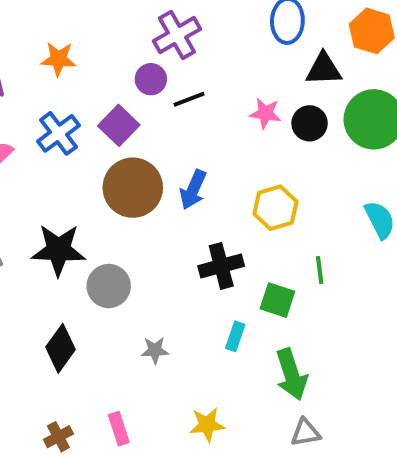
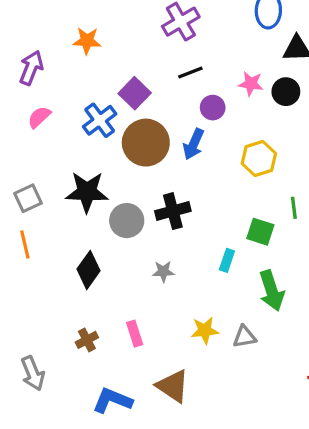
purple circle: (151, 79) -> (213, 108), moved
blue cross: (58, 133) -> (100, 120), moved
black cross: (221, 266) -> (173, 211), moved
gray triangle: (306, 433) -> (244, 337), moved

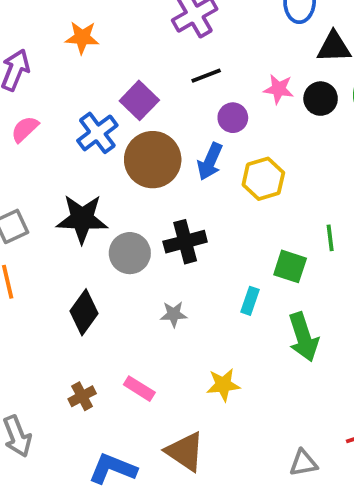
yellow hexagon: (259, 158) -> (263, 179), moved
pink rectangle: (135, 334) -> (139, 389), turned -40
gray triangle: (244, 337) -> (303, 463), moved

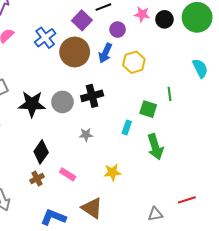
purple square: (139, 100) -> (82, 20), moved
black star: (82, 219) -> (32, 104), moved
black diamond: (84, 312) -> (41, 152), moved

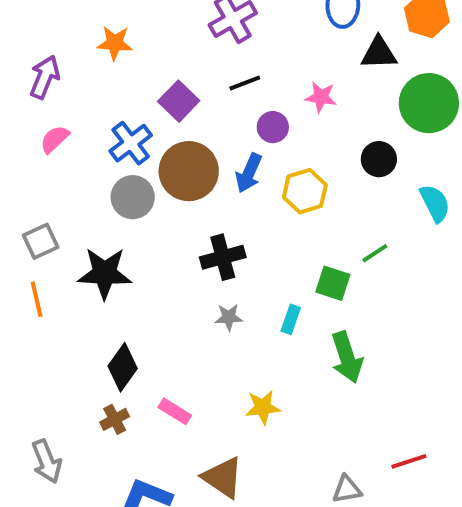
black circle: (164, 19) -> (379, 159), moved
purple square: (82, 20) -> (179, 101), moved
green line: (170, 94) -> (375, 253), turned 64
gray circle: (62, 102) -> (133, 197), moved
gray star: (86, 135) -> (229, 317), moved

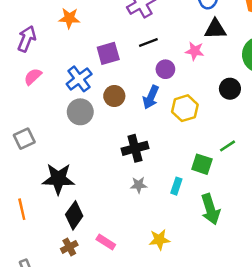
black triangle: (379, 53) -> (215, 29), moved
purple square: (179, 101) -> (108, 53), turned 30
brown circle: (189, 171) -> (114, 96), size x0.6
black star: (105, 273) -> (58, 179), moved
orange line: (37, 299) -> (22, 209), moved

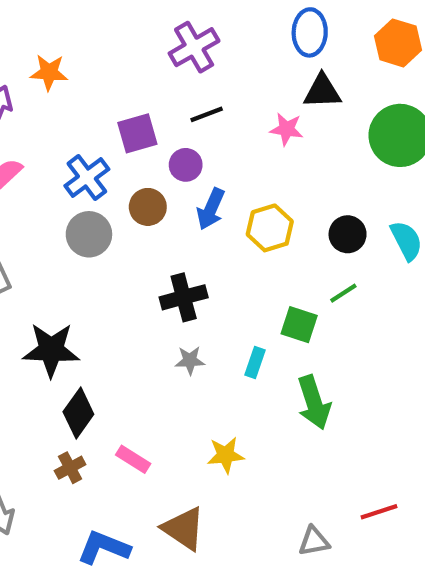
orange star: (69, 18) -> (49, 72), moved
purple circle: (165, 69) -> (186, 165), moved
black circle: (230, 89) -> (348, 234), moved

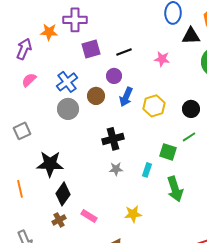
purple cross: (194, 47) -> (75, 20), moved, turned 30
black triangle: (322, 91) -> (191, 36), moved
purple square: (137, 133) -> (91, 49), moved

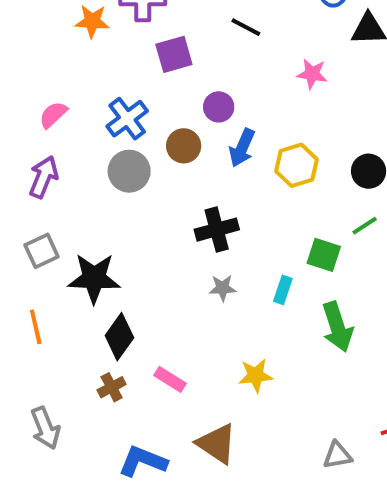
purple arrow: (24, 49) -> (43, 177), moved
black line: (124, 52) -> (246, 27), moved, turned 49
gray square: (22, 131) -> (42, 251), moved

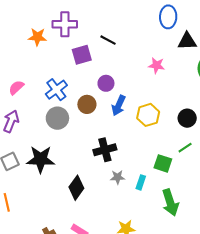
black line: (246, 27) -> (108, 40), moved
black star: (94, 278) -> (41, 159), moved
gray star: (223, 288) -> (118, 177), moved
black diamond: (119, 337) -> (76, 188), moved

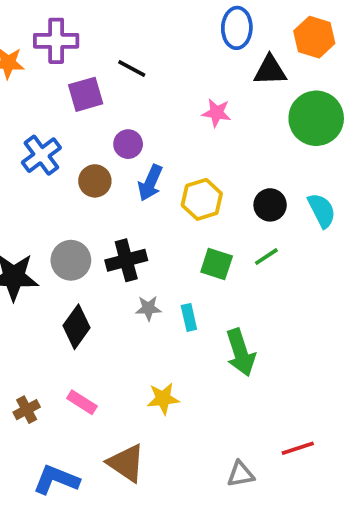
gray circle: (57, 118) -> (71, 260), moved
green square: (163, 163) -> (217, 264), moved
cyan rectangle: (141, 182) -> (189, 317), turned -32

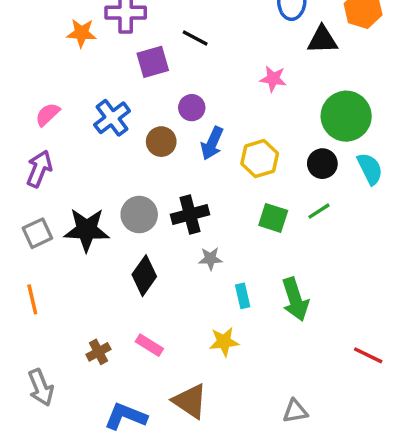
green circle: (316, 118) -> (346, 116), moved
cyan rectangle: (189, 317) -> (243, 296), moved
red line: (298, 448) -> (368, 355), moved, turned 44

